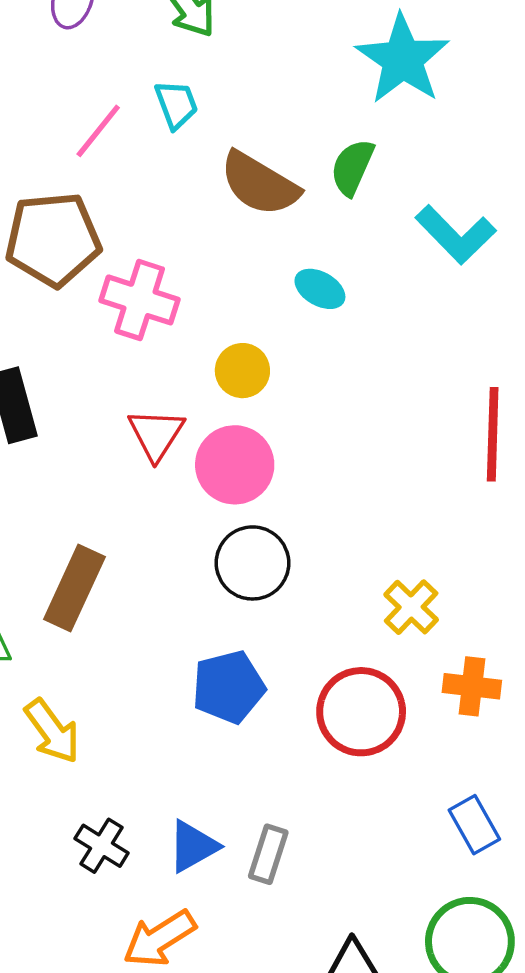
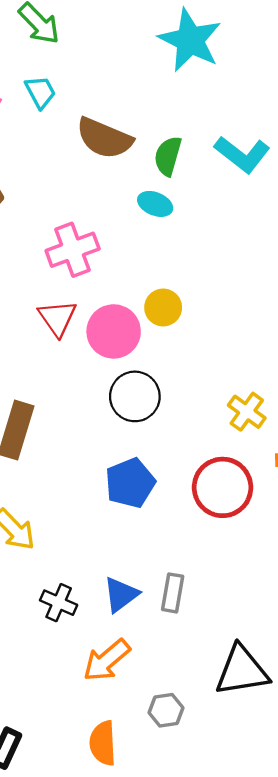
green semicircle: (352, 167) -> (168, 156), moved
pink cross: (139, 300) -> (73, 250), moved, turned -30
yellow circle: (242, 371) -> (163, 307), moved

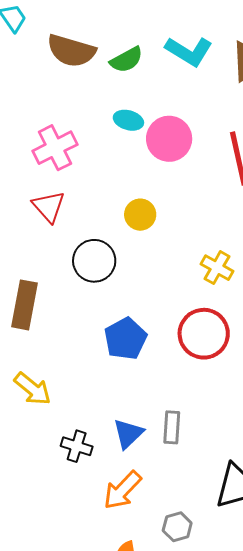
green semicircle: (168, 156) -> (126, 60), turned -128
cyan ellipse: (155, 204) -> (128, 120), moved
yellow circle: (163, 307) -> (140, 215), moved
pink circle: (114, 331) -> (169, 139), moved
black circle: (135, 396) -> (94, 261), moved

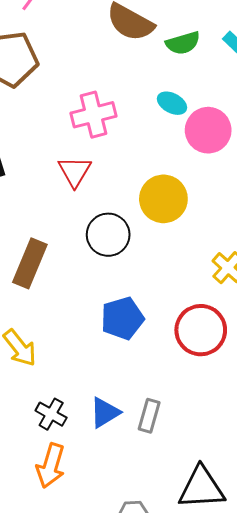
yellow circle: (140, 215) -> (163, 199), size x1.5
orange arrow: (122, 490) -> (51, 466), moved, turned -39

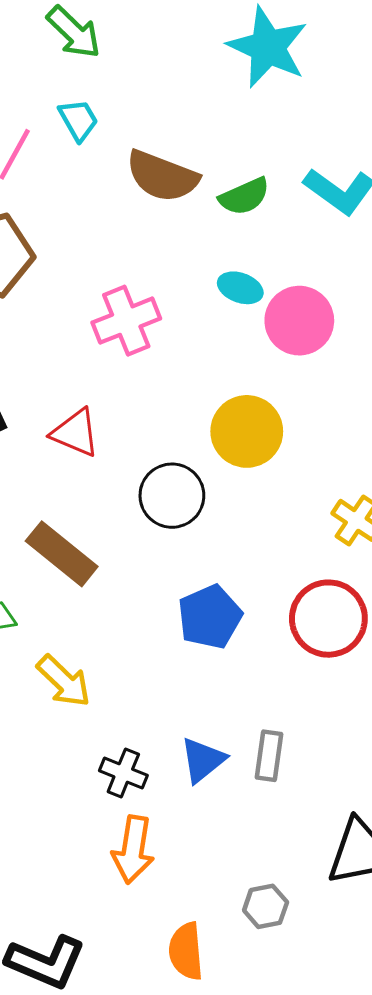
red triangle: (75, 171) -> (75, 433), moved, turned -30
brown rectangle: (30, 263) -> (62, 554), turned -66

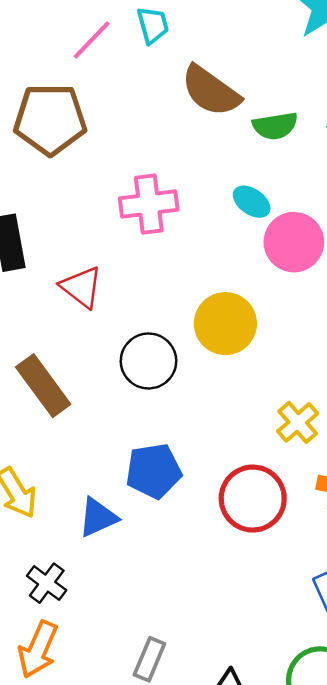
gray rectangle: (269, 756) -> (149, 659), moved
blue triangle: (203, 760) -> (98, 517), moved

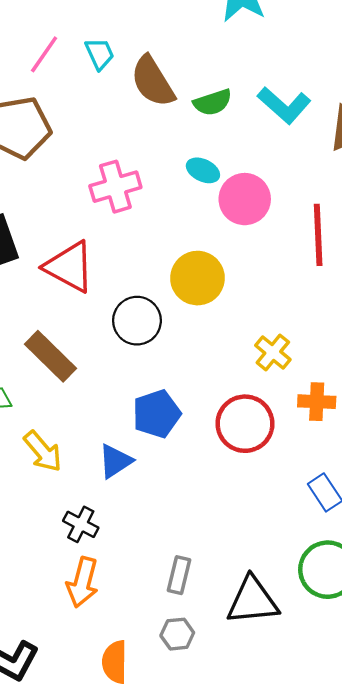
cyan trapezoid: (153, 25) -> (100, 54), moved
brown semicircle: (211, 91) -> (153, 81), turned 32
red triangle: (81, 287) -> (69, 267), size x1.4

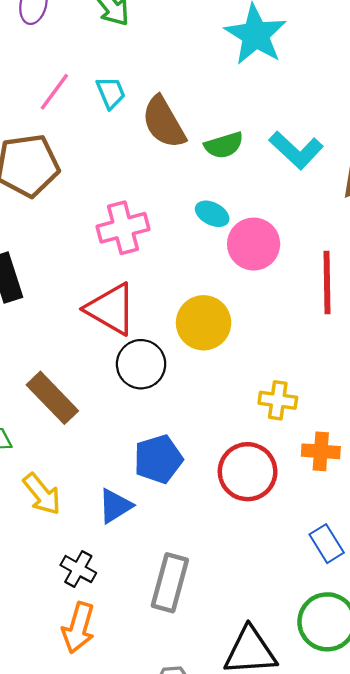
red triangle: (69, 267) -> (111, 309), moved
yellow cross: (273, 352) -> (278, 400), turned -33
gray rectangle: (179, 575) -> (170, 583), moved, size x1.5

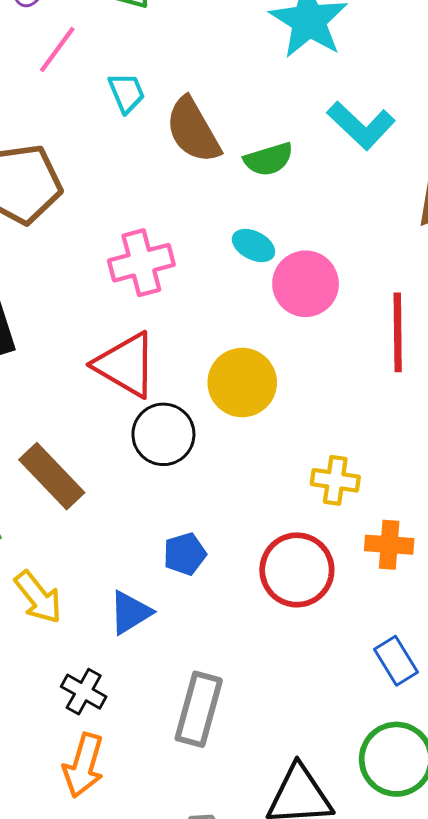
pink line: (54, 92) -> (57, 49), moved
cyan L-shape: (296, 150) -> (361, 125), moved
blue pentagon: (158, 459) -> (185, 554), size x0.7

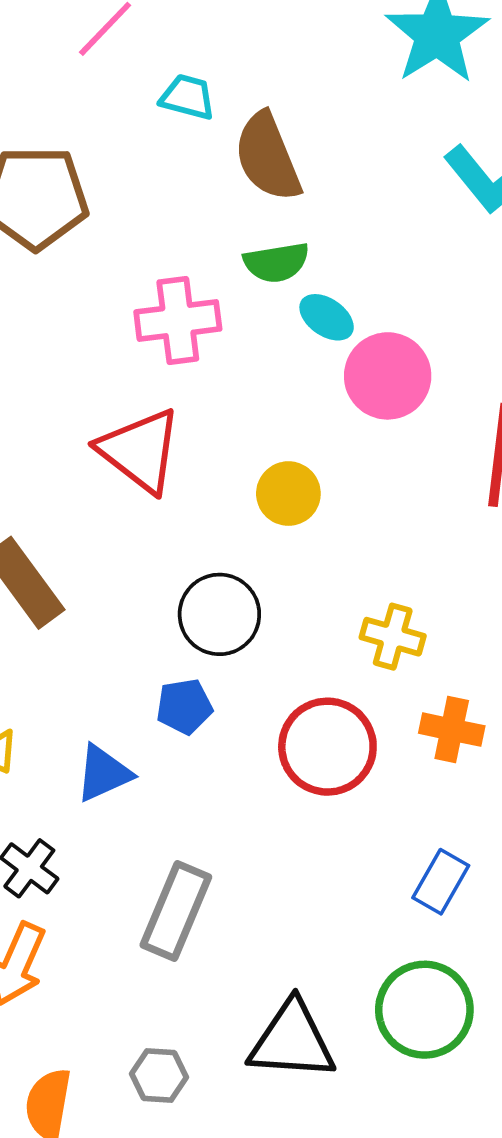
cyan trapezoid: (127, 93) -> (188, 97), turned -60
green semicircle: (269, 159) -> (276, 262), moved
yellow circle: (242, 383) -> (288, 494), size x0.7
black circle: (163, 434) -> (219, 614), moved
blue rectangle: (396, 661) -> (441, 882), turned 54

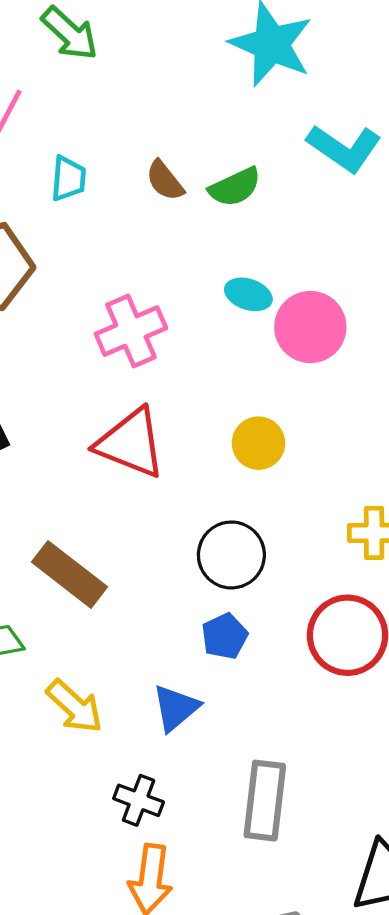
cyan trapezoid: (188, 97) -> (68, 179), moved, turned 96
brown semicircle: (268, 157) -> (165, 181), size x0.6
green semicircle: (276, 262) -> (235, 187), moved

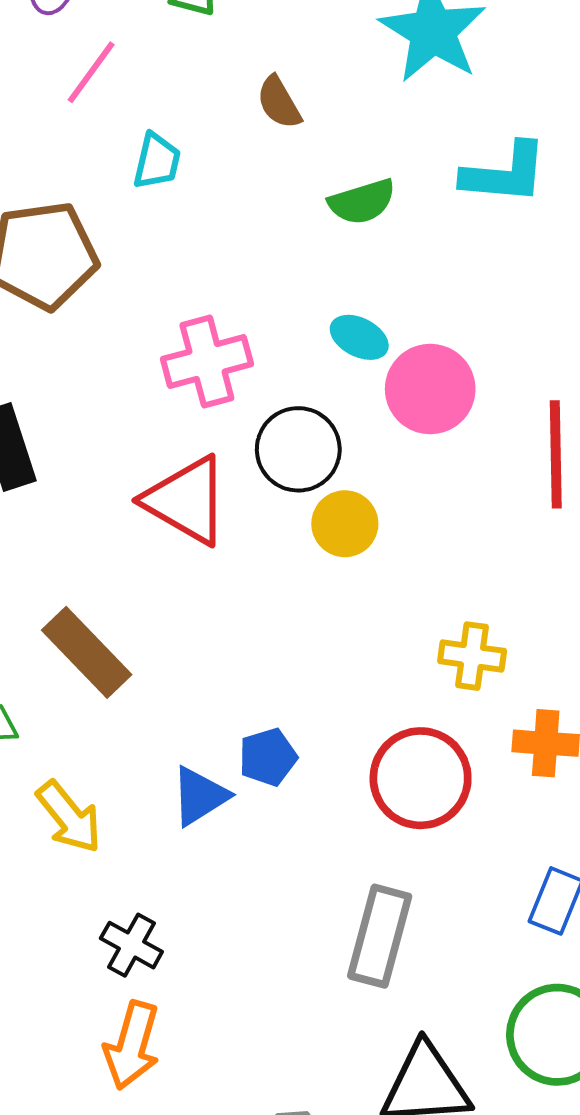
cyan L-shape: (344, 148) -> (505, 173), turned -38
brown semicircle: (165, 181) -> (279, 102), moved
black circle: (231, 555) -> (298, 449), moved
blue triangle: (176, 708) -> (200, 796), moved
gray rectangle: (265, 801) -> (380, 936), moved

